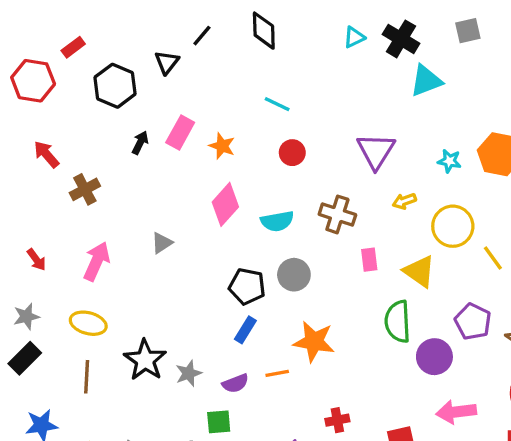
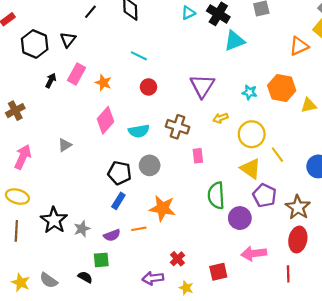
black triangle: (167, 62) -> (68, 40), moved
yellow triangle: (419, 271) -> (251, 169), moved
red cross: (337, 420) -> (178, 259), turned -32

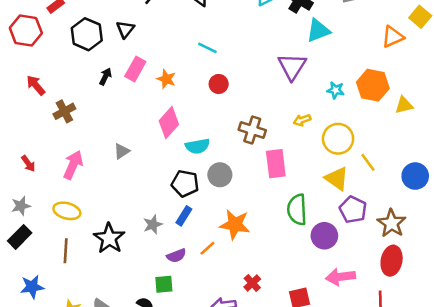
purple triangle: (202, 86) -> (292, 67), moved
cyan semicircle: (139, 131) -> (197, 146), moved
pink rectangle: (198, 156) -> (276, 164), size x1.6
gray star: (82, 229) -> (153, 225), moved
orange line: (139, 229) -> (207, 248), turned -32

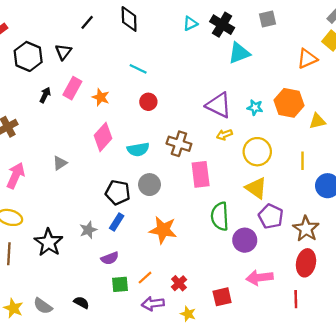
purple triangle: (292, 67) -> (219, 105), moved, turned -36
cyan semicircle: (197, 146) -> (138, 149), moved
yellow line: (368, 162) -> (303, 161), moved, turned 36
orange line: (207, 248) -> (145, 278), moved
green square: (164, 284) -> (120, 284), moved

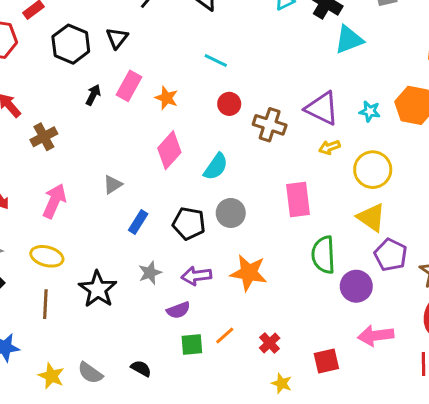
brown cross: (179, 144) -> (270, 125), moved
cyan semicircle: (138, 149) -> (216, 167), turned -45
blue rectangle: (117, 222) -> (138, 222), moved
purple arrow: (153, 304) -> (196, 276), moved

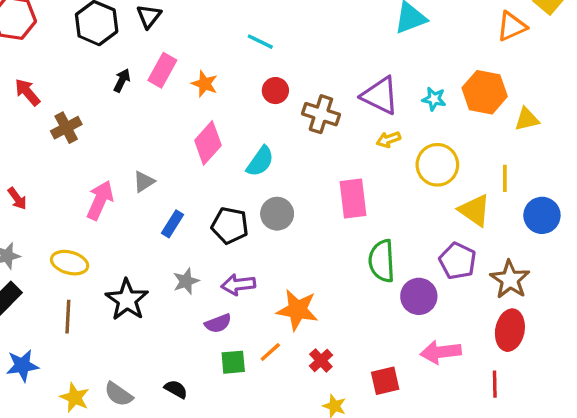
pink arrow: (54, 201) -> (100, 200), moved
yellow triangle: (371, 217) -> (474, 210), moved
orange star: (249, 273) -> (297, 310), moved

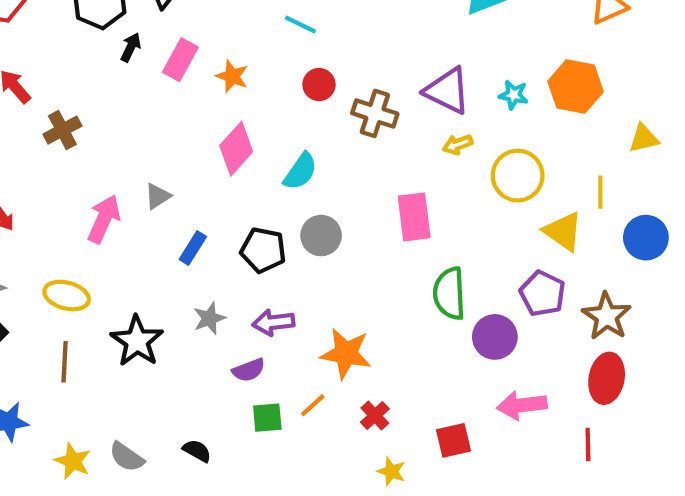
black arrow: (122, 80) -> (131, 47), moved
yellow triangle: (527, 119) -> (644, 138), moved

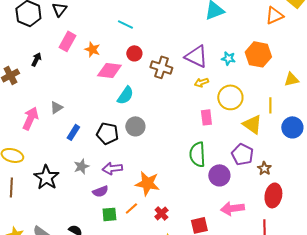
black arrow: (131, 47) -> (36, 59), moved
pink diamond: (236, 149) -> (109, 70), moved, turned 55
pink rectangle: (414, 217) -> (206, 117), moved, size x0.7
brown star: (607, 316) -> (264, 168), moved, size x0.6

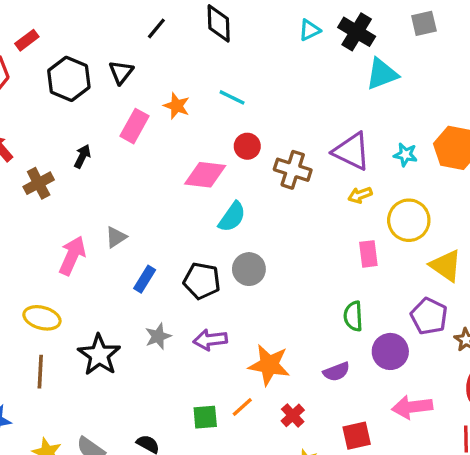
orange star: (92, 49) -> (177, 106), moved
green semicircle: (197, 154) -> (353, 316), size x0.7
purple semicircle: (100, 191) -> (336, 372), moved

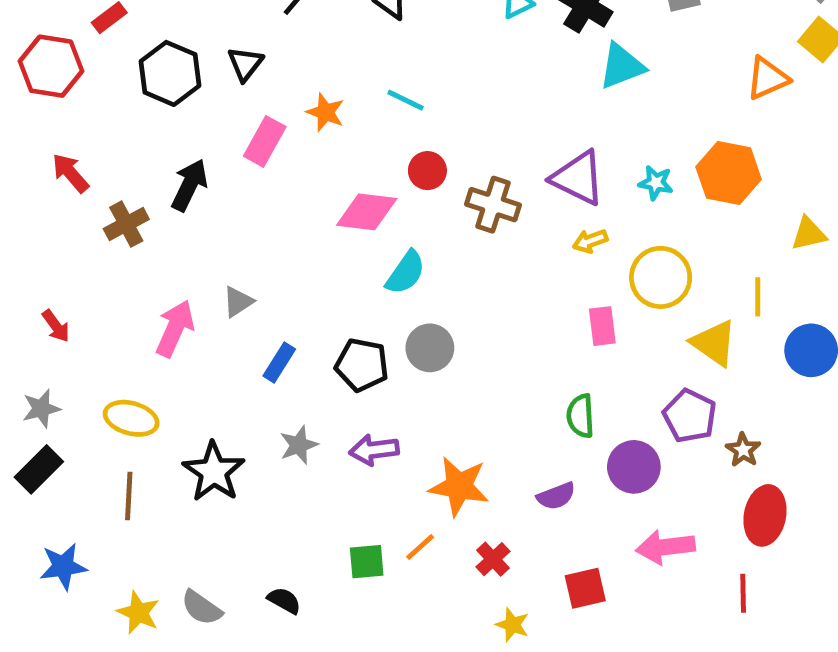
black arrow: (82, 156) -> (189, 185), size x1.5

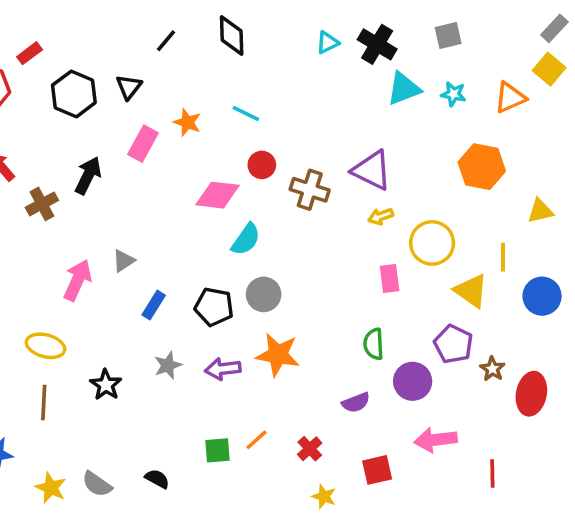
cyan star: (656, 183) -> (453, 94), moved
black star: (214, 472) -> (106, 385), size x0.7
orange star: (459, 486) -> (278, 355), moved
red ellipse: (765, 515) -> (531, 394), moved

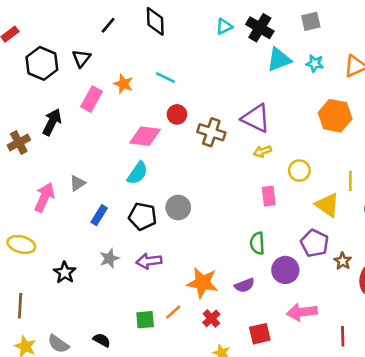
cyan semicircle: (246, 239) -> (137, 173), moved
yellow circle: (432, 243) -> (299, 171), size x0.7
orange star: (278, 355) -> (202, 283), moved
brown line: (44, 403) -> (20, 306), moved

